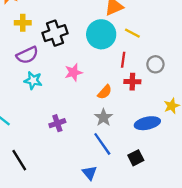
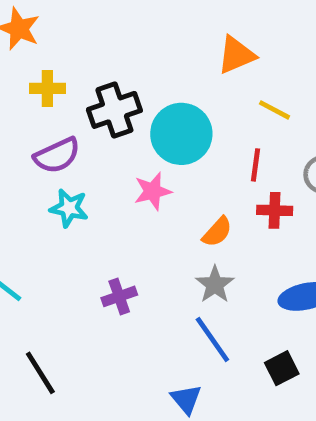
cyan circle: (101, 34) -> (181, 134), moved

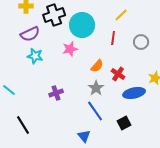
yellow line: (275, 110) -> (121, 15), turned -72
red cross: (275, 210) -> (118, 74), moved, turned 32

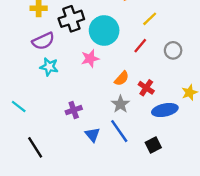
red line: (113, 38) -> (140, 46), turned 32
blue triangle: (84, 136) -> (92, 135), moved

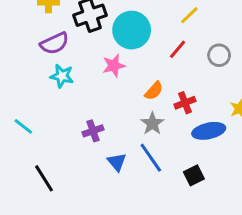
red cross: (146, 88) -> (185, 103), turned 35

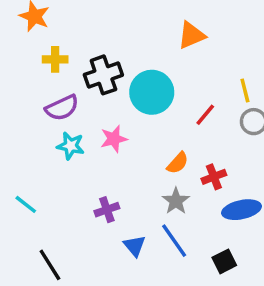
yellow line: (189, 15) -> (245, 91), moved, turned -60
pink star: (114, 66) -> (114, 139), moved

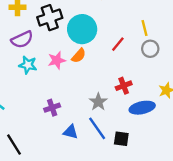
orange semicircle: (178, 163) -> (79, 56), moved
blue triangle: (134, 246) -> (71, 132), turned -35
black square: (224, 261) -> (121, 139), moved, turned 35

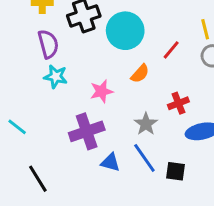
purple semicircle: (22, 40) -> (48, 44), turned -80
orange semicircle: (79, 56) -> (140, 74), moved
pink star: (57, 60) -> (102, 91), moved
purple cross: (52, 108) -> (87, 131), size x1.6

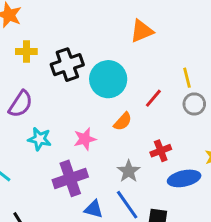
purple semicircle: (48, 44) -> (21, 104), moved, turned 48
cyan star: (56, 77) -> (40, 139), moved

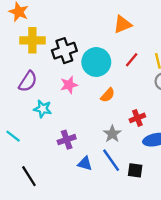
yellow cross: (26, 51) -> (32, 40), size x1.5
red line: (153, 98) -> (132, 60), moved
pink star: (85, 139) -> (69, 85), moved
purple cross: (70, 178) -> (67, 140), size x0.7

